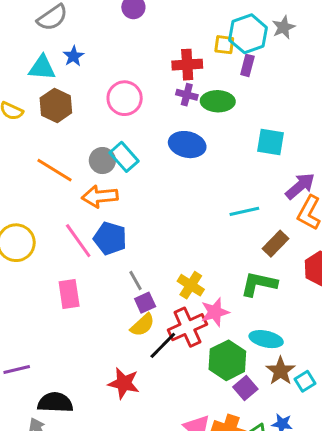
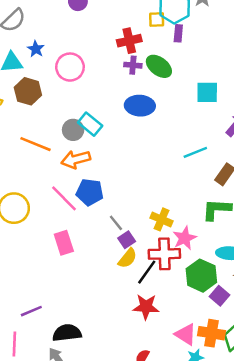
pink circle: (125, 98) -> (70, 67), moved
green ellipse: (218, 101) -> (159, 66), turned 45
red cross: (187, 327) -> (164, 254), turned 32
red star: (124, 383) -> (146, 307), moved

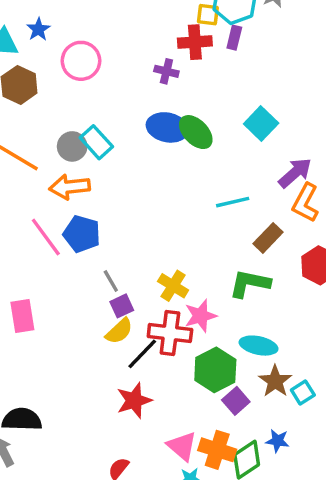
red cross: (129, 41) -> (195, 42), moved
green ellipse: (159, 66) -> (196, 132), moved
cyan square: (207, 92) -> (261, 124), turned 35
pink rectangle: (64, 243) -> (22, 316), moved
red star: (146, 307) -> (134, 401), turned -30

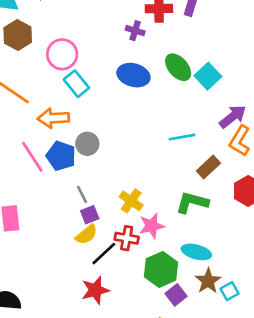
pink circle: (81, 61) -> (62, 54), moved
green ellipse: (196, 132) -> (178, 67), moved
gray circle: (72, 146) -> (87, 144), moved
red cross: (170, 333) -> (127, 238), size x0.7

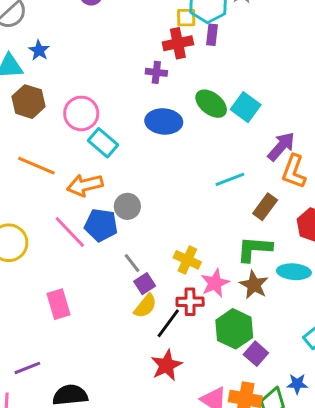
cyan ellipse: (196, 252) -> (294, 272), moved
brown star: (208, 281) -> (254, 285), moved

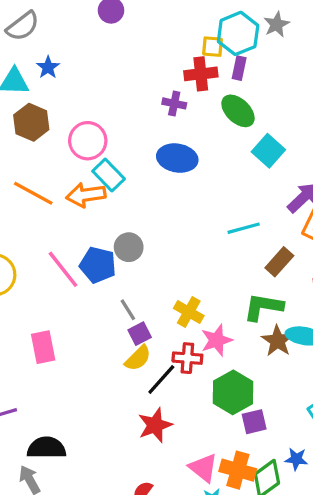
green ellipse: (211, 104) -> (238, 111), moved
orange arrow: (85, 185) -> (86, 195), moved
brown star: (254, 285) -> (277, 341), moved
purple square: (256, 354) -> (254, 422), turned 30

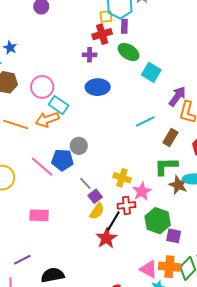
pink rectangle: (43, 347) -> (39, 215), turned -66
purple square: (254, 422) -> (174, 236), turned 35
red star: (155, 425) -> (106, 238), moved

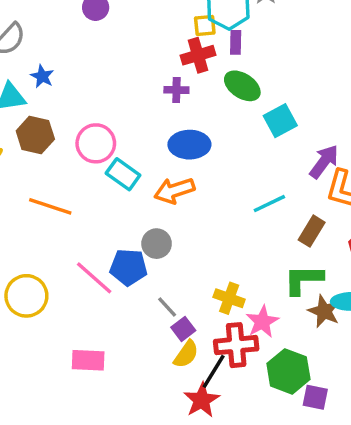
cyan square: (151, 72) -> (280, 121), turned 30
orange arrow: (47, 120) -> (174, 191), moved
red cross: (126, 205) -> (236, 345), size x1.4

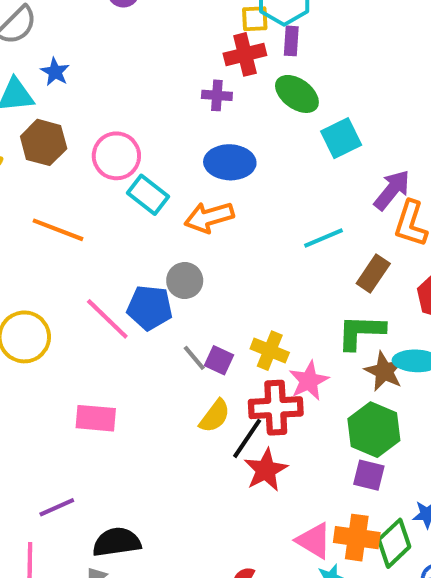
purple square: (183, 329) -> (219, 360), moved, turned -30
green hexagon: (288, 371) -> (374, 430), moved
red star: (202, 400) -> (266, 470), moved

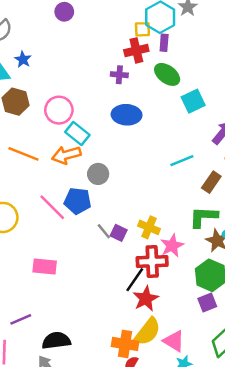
orange arrow: (209, 217) -> (66, 155), moved
gray circle: (185, 281) -> (98, 174), moved
yellow semicircle: (215, 416) -> (148, 332), moved, size x1.4
purple square: (369, 475) -> (207, 302), turned -36
orange cross: (357, 538) -> (125, 344), moved

